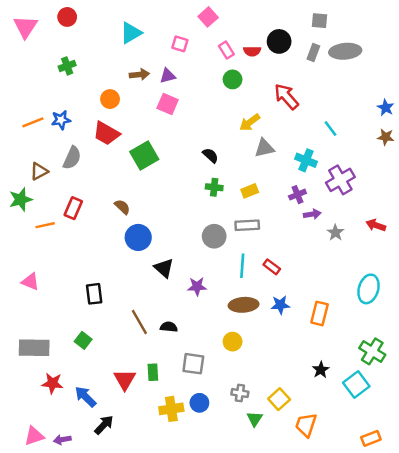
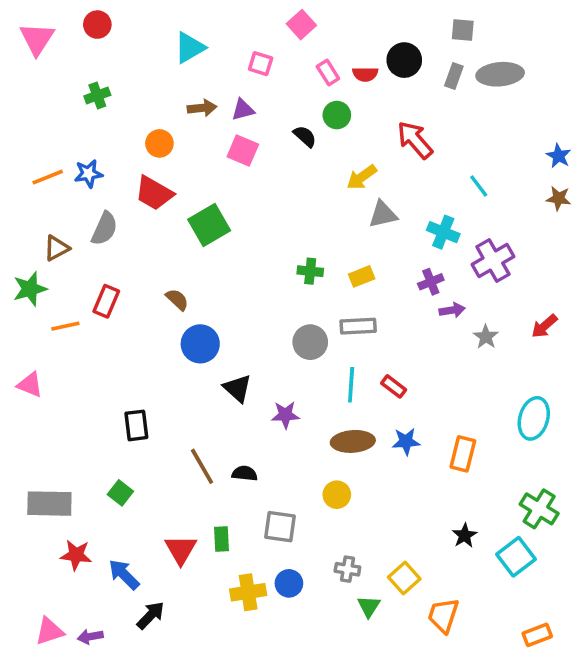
black semicircle: (210, 155) -> (305, 136), moved
red arrow: (376, 225) -> (544, 326), turned -60
pink triangle: (30, 282) -> (30, 385), moved

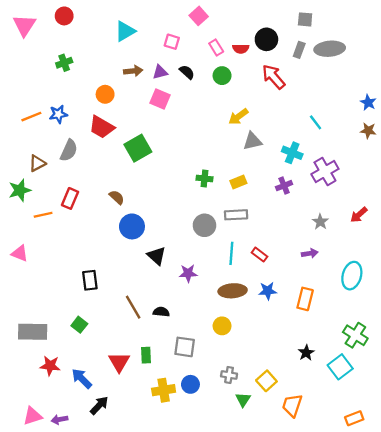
black semicircle: (305, 136) -> (187, 72), moved
red arrow: (415, 140) -> (273, 77), moved
purple arrow: (452, 310) -> (310, 253), moved

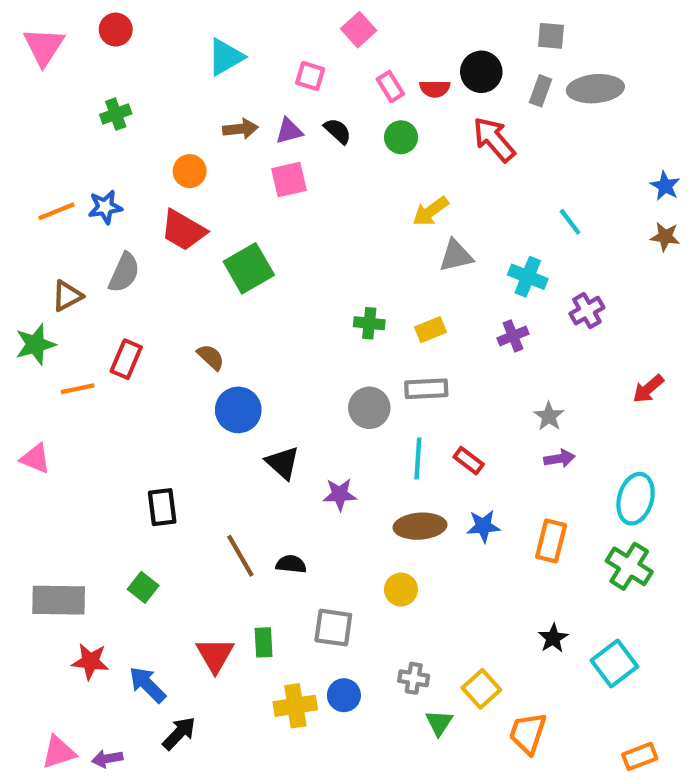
pink square: (160, 99) -> (289, 180), turned -36
purple cross: (325, 172) -> (587, 311), size x0.7
gray star: (320, 222) -> (549, 416), moved
green cross: (355, 335) -> (629, 566), moved

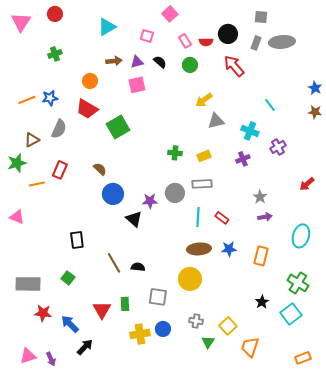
purple star: (340, 494) -> (150, 201), moved
green cross: (629, 566) -> (298, 283), moved
yellow circle: (401, 590) -> (190, 279), size x1.5
purple arrow: (107, 759) -> (51, 359), turned -104

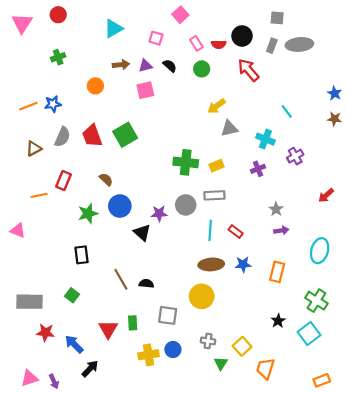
red trapezoid: (87, 109) -> (92, 136), moved, turned 40
green cross: (175, 153) -> (186, 162), size x1.6
green star: (17, 163) -> (88, 213), moved

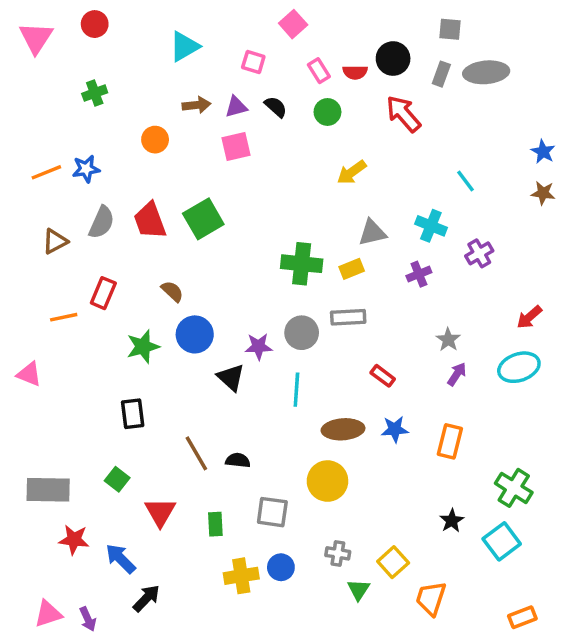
gray triangle: (229, 128) -> (372, 233), moved
cyan line: (210, 230) -> (296, 390), moved
purple arrow: (281, 230) -> (457, 374), turned -48
cyan ellipse: (320, 251) -> (519, 367), moved, turned 55
red triangle: (108, 329) -> (160, 512), moved

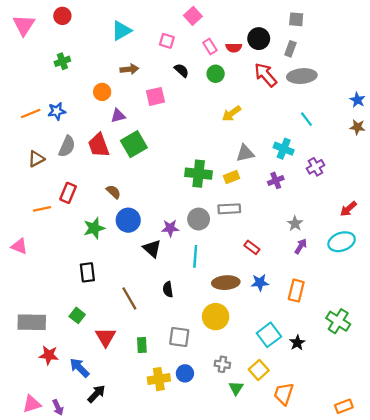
gray ellipse: (486, 72) -> (302, 76), moved
purple triangle: (236, 107) -> (118, 116), moved
black semicircle: (238, 460) -> (168, 289), moved, turned -105
cyan square: (502, 541) -> (269, 335), moved

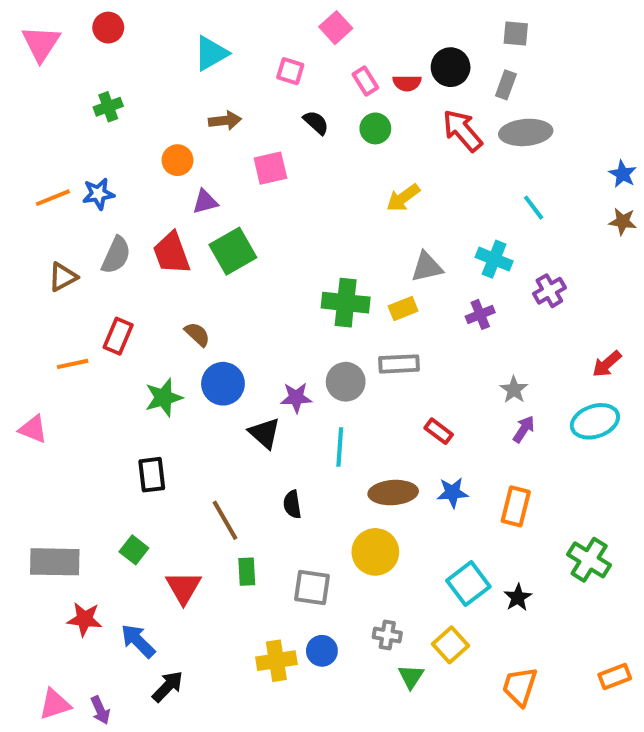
green rectangle: (142, 345) -> (247, 572), moved
orange trapezoid: (284, 394) -> (520, 686), moved
orange rectangle: (344, 406) -> (615, 677), moved

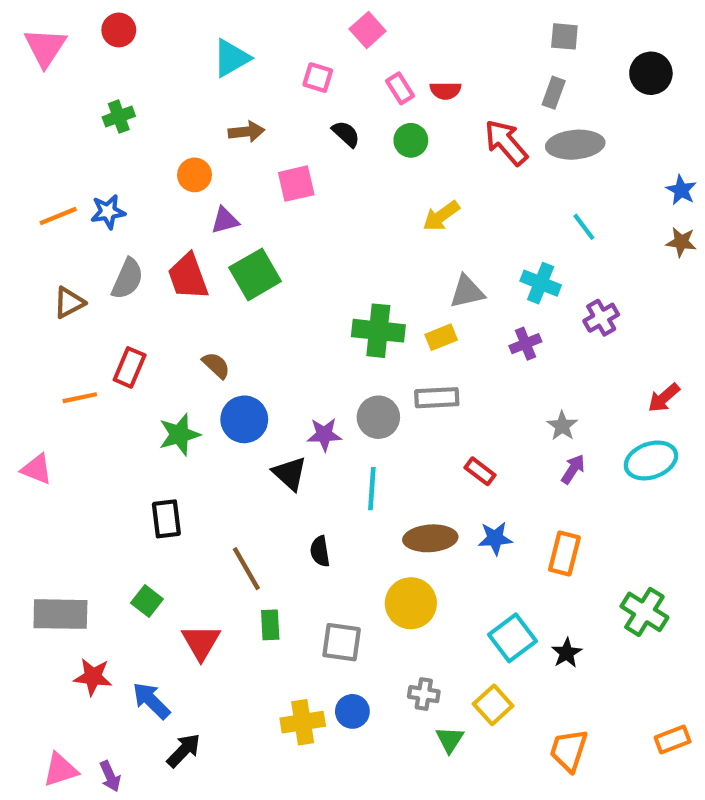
black circle: (451, 67) -> (651, 73), moved

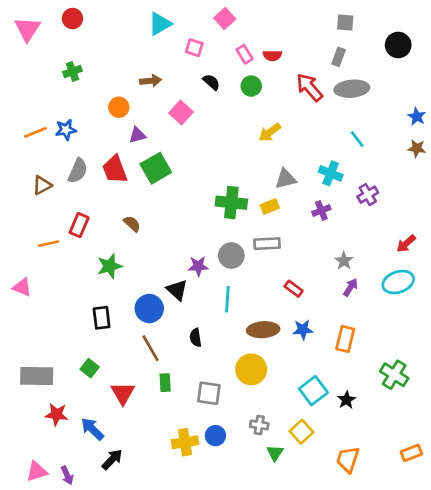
cyan triangle: (231, 58) -> (160, 24), moved
pink square: (296, 184) -> (181, 113), turned -35
blue circle: (244, 419) -> (149, 308), moved

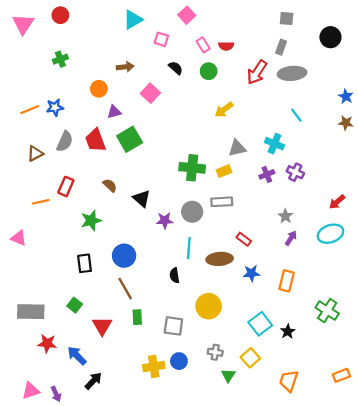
red arrow: (309, 87) -> (257, 72), turned -105
purple cross: (368, 195) -> (295, 172), moved, turned -35
black triangle: (177, 290) -> (142, 199), moved
brown ellipse: (263, 330) -> (220, 259), moved
black semicircle: (196, 338) -> (175, 275), moved

